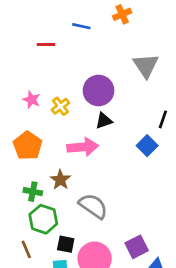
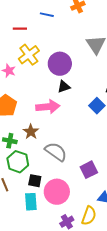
yellow cross: (60, 106) -> (29, 55), moved, size x1.5
purple square: (137, 247) -> (89, 170), moved

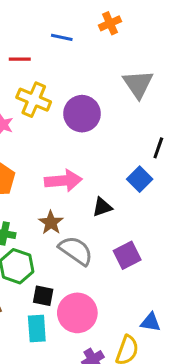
yellow cross: (29, 55) -> (34, 100), turned -30
black triangle: (64, 87) -> (102, 207), moved
brown star: (31, 132) -> (51, 223), moved
purple square: (89, 170) -> (127, 255), moved

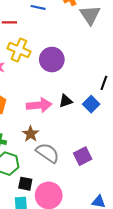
gray triangle: (138, 84) -> (90, 15), moved
black triangle: (102, 207) -> (66, 101), moved

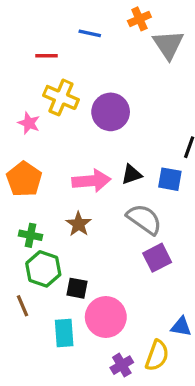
blue square: (91, 104) -> (170, 179), turned -35
gray semicircle: (48, 153) -> (144, 219), moved
black square: (25, 184) -> (77, 288), moved

